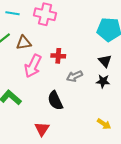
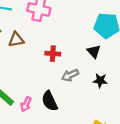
black triangle: (105, 61) -> (94, 51), moved
pink arrow: (33, 66) -> (26, 104), moved, size x0.6

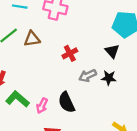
red cross: (53, 54) -> (70, 53), turned -32
black star: (100, 81) -> (109, 78), moved

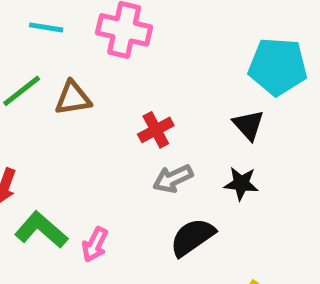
gray arrow: (88, 76) -> (173, 179), moved
black semicircle: (66, 102) -> (192, 237), moved, turned 80

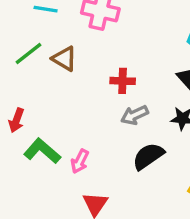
brown triangle: (73, 98) -> (64, 59), turned 40
red cross: (156, 130) -> (123, 81), turned 30

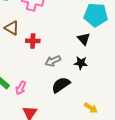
red cross: (123, 81) -> (33, 41), moved

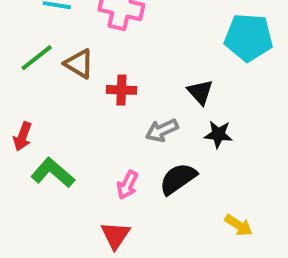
black triangle: (84, 39) -> (200, 92), moved
pink arrow: (21, 88) -> (127, 185), moved

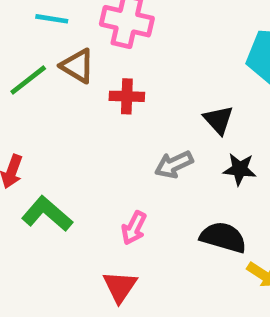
brown triangle: (79, 64) -> (78, 66), moved
red cross: (121, 90) -> (127, 96), moved
black semicircle: (178, 179) -> (223, 237), moved, turned 51

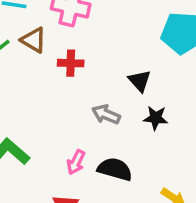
gray arrow: (174, 164) -> (106, 114), turned 48
black semicircle: (223, 237) -> (115, 169), moved

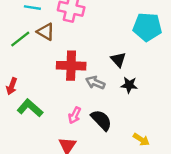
red cross: (71, 63) -> (71, 66), moved, size x1.6
black semicircle: (115, 169) -> (101, 120), turned 30

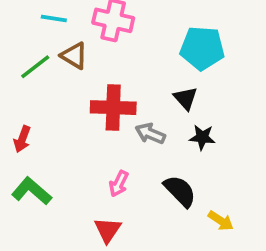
cyan pentagon: (147, 27) -> (202, 48), moved
green L-shape: (30, 108) -> (32, 191), moved
black semicircle: (101, 120) -> (180, 191), moved

